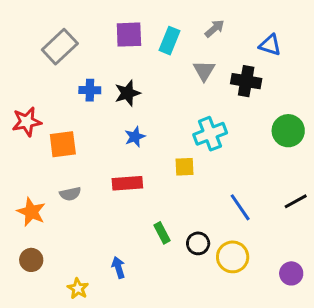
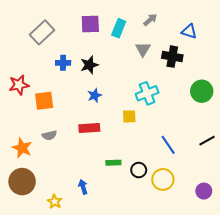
green rectangle: (162, 233) -> (113, 163), turned -64
brown circle: (31, 260) -> (22, 182), size x1.6

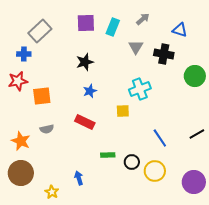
blue cross: (63, 63) -> (24, 54), moved
green circle: (202, 91) -> (195, 76), moved
red rectangle: (89, 128) -> (85, 122), turned 30
purple circle: (204, 191) -> (194, 182), size x1.5

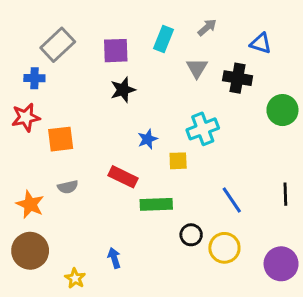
purple square: (86, 23) -> (116, 51), moved
blue star: (90, 91) -> (148, 139), moved
black line: (197, 134) -> (285, 194), turned -63
green rectangle: (108, 155) -> (156, 204), moved, size x1.5

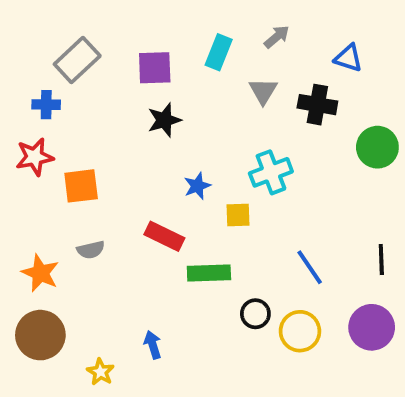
purple circle: (281, 264) -> (372, 327), moved

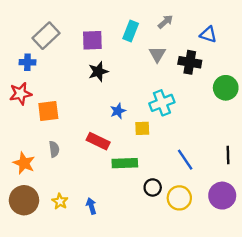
gray semicircle: (91, 250) -> (54, 149), turned -84
yellow star: (100, 372) -> (60, 201), moved

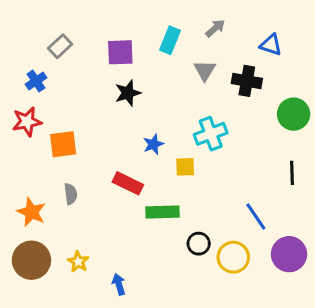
gray rectangle: (46, 36) -> (60, 46), size x0.7
blue cross: (27, 62) -> (36, 81), turned -35
black line: (228, 155) -> (292, 173), moved
blue line: (185, 160) -> (256, 217), moved
blue arrow: (91, 206) -> (119, 284), moved

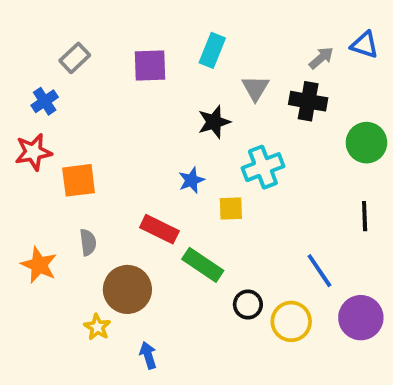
gray arrow: (215, 28) -> (321, 58), moved
blue triangle: (271, 45) -> (365, 45), moved
black star: (128, 93) -> (214, 122), moved
green rectangle: (162, 212) -> (203, 265), turned 36
brown circle: (31, 260) -> (127, 289), moved

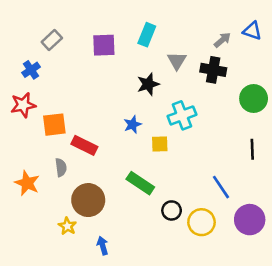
red rectangle: (159, 229) -> (84, 145), moved

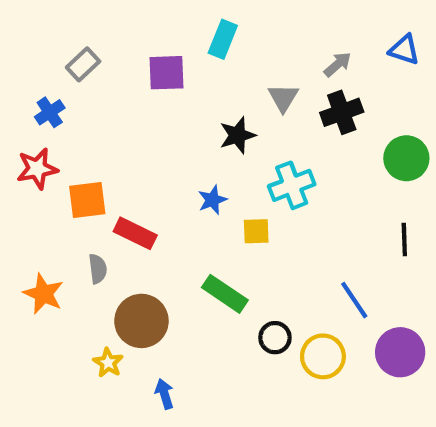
cyan rectangle: (147, 35) -> (223, 39), moved
gray arrow: (222, 40) -> (338, 64), moved
black cross: (213, 70) -> (342, 112), turned -30

